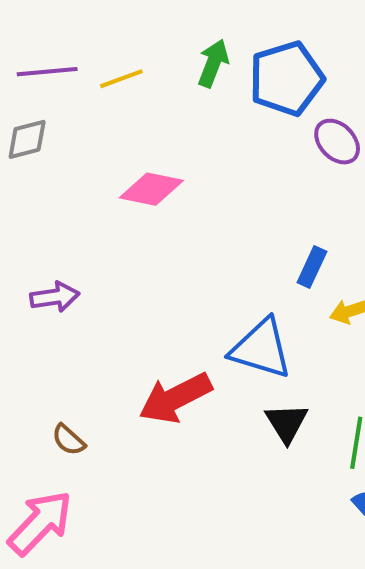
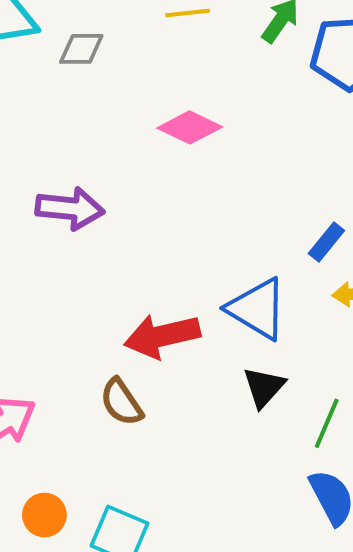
purple arrow: (55, 297) -> (70, 208), size x1.4
brown semicircle: (69, 440) -> (121, 402), moved, size x1.4

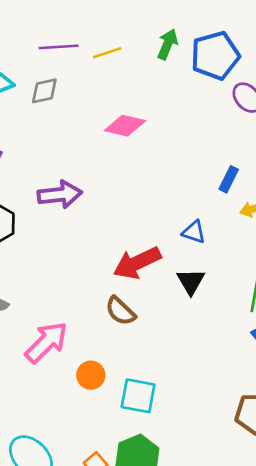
blue triangle: (257, 309) -> (194, 232), size x0.6
black triangle: (264, 387) -> (191, 282), moved
orange circle: (44, 515) -> (91, 375), moved

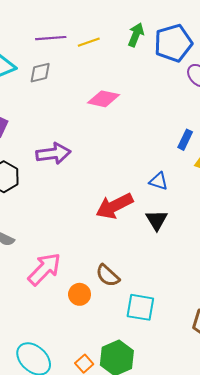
brown semicircle: (120, 311) -> (108, 276), moved
cyan square: (138, 396) -> (140, 307), moved

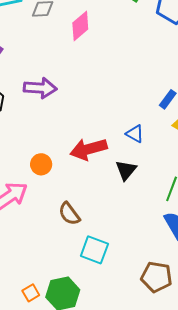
pink diamond: (103, 99) -> (80, 26), moved, turned -64
orange circle: (80, 294) -> (41, 164), moved

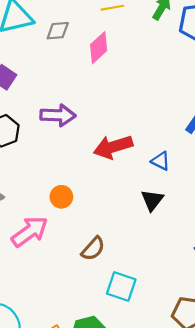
red arrow: (88, 149) -> (113, 147), moved
brown semicircle: (69, 214) -> (93, 249), turned -100

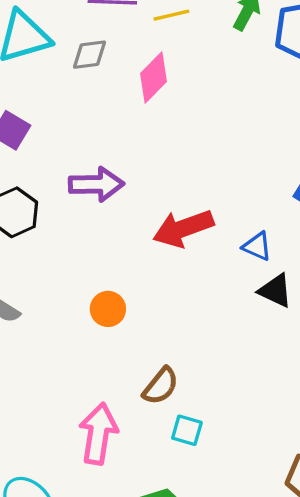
black triangle: (152, 200) -> (275, 291), moved, turned -40
pink arrow: (30, 232) -> (98, 434), moved, turned -42
cyan square: (121, 286) -> (187, 430), moved, size x0.7

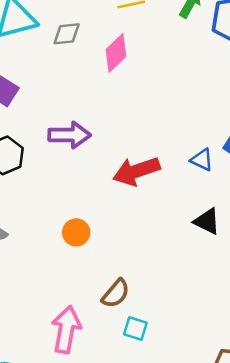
blue triangle: (257, 246) -> (202, 160), moved

